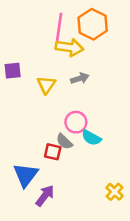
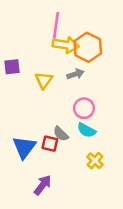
orange hexagon: (93, 24) -> (88, 47), moved
pink circle: (76, 122) -> (84, 108), moved
blue triangle: (26, 175) -> (24, 147), moved
yellow cross: (115, 192) -> (95, 161), moved

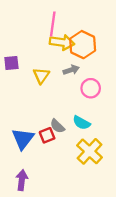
pink circle: (84, 108) -> (91, 88), moved
red square: (50, 144) -> (47, 135), turned -35
yellow cross: (95, 161) -> (90, 151), size x1.6
purple arrow: (43, 185) -> (22, 180), moved, turned -30

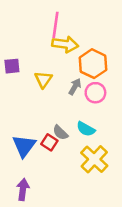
orange hexagon: (83, 45) -> (93, 64), moved
gray arrow: (71, 70) -> (75, 87), moved, turned -42
red square: (47, 135) -> (49, 142), turned -35

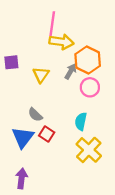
gray arrow: (75, 87) -> (71, 71), moved
cyan semicircle: (86, 129) -> (81, 121), turned 72
gray semicircle: (60, 133) -> (35, 115), moved

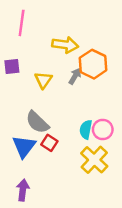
pink line: (52, 24) -> (22, 23), moved
pink circle: (90, 87) -> (103, 130), moved
gray semicircle: (35, 115) -> (37, 122), size x1.5

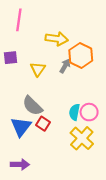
purple arrow: (23, 190) -> (20, 164), turned 84

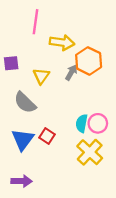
pink line: (19, 20) -> (35, 22), moved
gray semicircle: (33, 106) -> (25, 103), moved

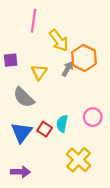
yellow arrow: (62, 42) -> (59, 40), turned 45
cyan semicircle: (82, 123) -> (62, 124), moved
yellow cross: (90, 152) -> (78, 160), moved

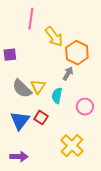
gray arrow: (68, 69) -> (68, 74), moved
yellow triangle: (39, 72) -> (38, 87), moved
cyan semicircle: (62, 124) -> (57, 96), moved

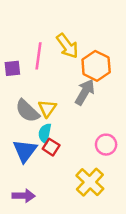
pink line: (31, 19) -> (39, 56), moved
gray arrow: (68, 74) -> (85, 92), size x1.5
cyan semicircle: (57, 96) -> (45, 133), moved
pink circle: (85, 107) -> (106, 145), moved

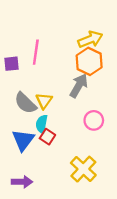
yellow arrow: (67, 46) -> (90, 39), moved, turned -75
pink circle: (106, 145) -> (94, 120), moved

